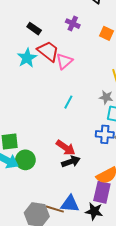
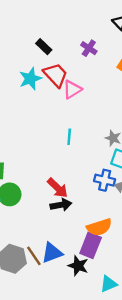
cyan line: (68, 102) -> (69, 137), turned -32
blue triangle: (70, 204) -> (52, 253), turned -36
brown line: (55, 209) -> (34, 256), turned 30

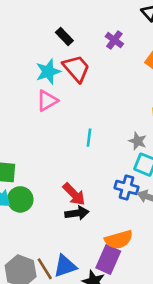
pink triangle: (72, 89) -> (47, 101), moved

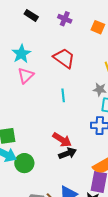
black rectangle: (64, 36) -> (31, 15), moved
red trapezoid: (76, 68) -> (64, 58), moved
green circle: (20, 199) -> (24, 163), moved

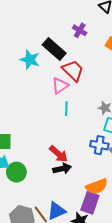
black rectangle: (31, 15) -> (54, 49), moved, size x1.6
cyan star: (21, 54) -> (30, 60), turned -30
pink triangle: (26, 75) -> (60, 86), moved

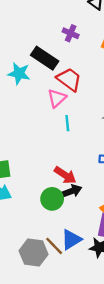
green circle: (16, 172) -> (52, 199), moved

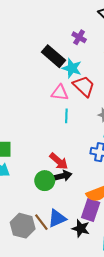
cyan star: (19, 73) -> (72, 68), moved
red trapezoid: (69, 79) -> (84, 86), moved
pink triangle: (57, 98) -> (60, 93), turned 42

